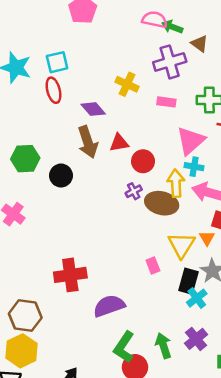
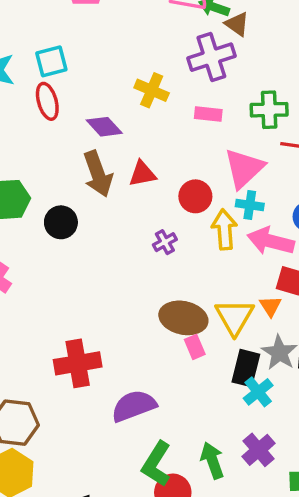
brown triangle: (200, 44) -> (237, 24), moved
red circle: (143, 161) -> (195, 196), moved
brown ellipse: (162, 203) -> (183, 318), moved

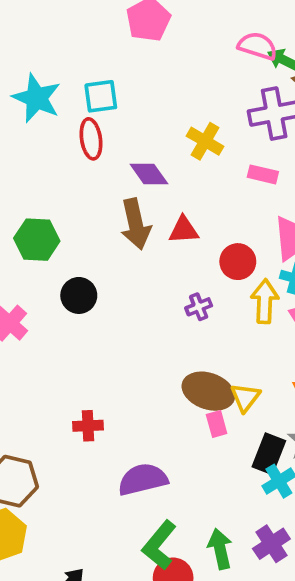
black circle: (61, 222) -> (79, 295), moved
yellow triangle: (235, 317) -> (245, 397), moved, size x0.7
red cross: (78, 363) -> (88, 426), size x0.6

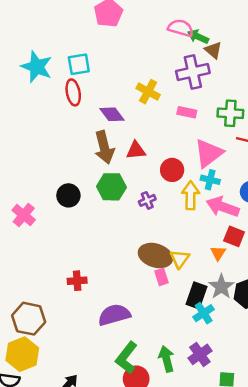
green hexagon: (37, 240) -> (111, 187), moved

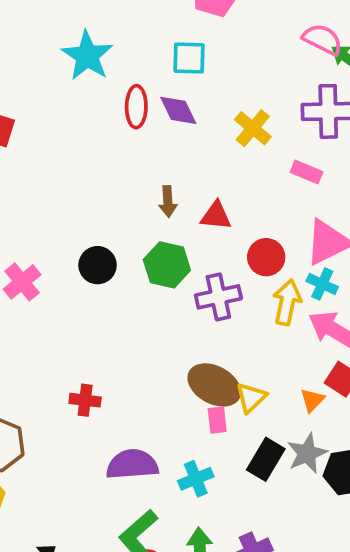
cyan square: (79, 64) -> (189, 58), moved
purple diamond: (112, 114) -> (178, 110), moved
brown arrow: (104, 147) -> (168, 201), size x0.6
purple cross: (147, 200) -> (218, 297), size x1.6
cyan cross: (204, 313) -> (196, 479), moved

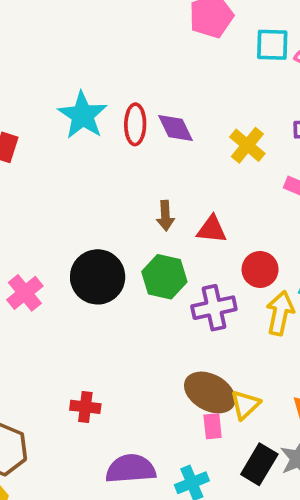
cyan star: (87, 56) -> (83, 115), moved
cyan square: (189, 58) -> (272, 45), moved
black circle: (98, 265) -> (98, 277), size x1.5

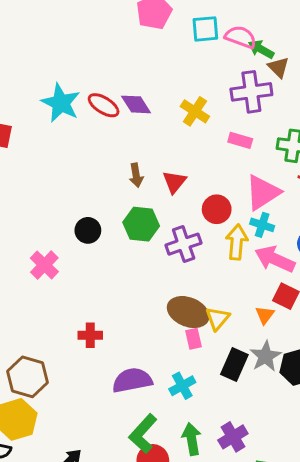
red ellipse: (135, 124) -> (104, 105), turned -52
red triangle: (212, 229) -> (174, 182), turned -50
black circle: (98, 277) -> (88, 230), size x0.6
pink cross: (25, 293) -> (44, 265), moved

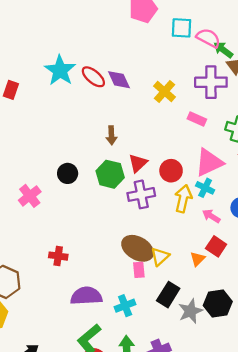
red triangle: (174, 182) -> (138, 163), moved
pink arrow: (275, 259) -> (211, 216), size x0.6
gray star: (266, 356) -> (190, 311), moved

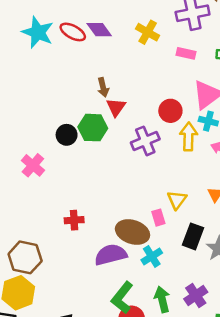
red triangle: (138, 163) -> (116, 107), moved
green hexagon: (110, 174) -> (93, 128), moved
brown ellipse: (138, 248) -> (133, 232), moved

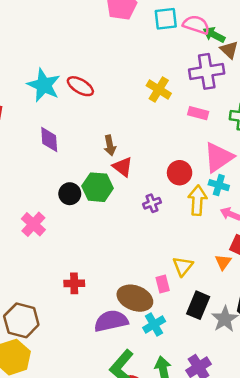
purple diamond: (99, 30) -> (49, 139), moved, turned 30
red triangle: (116, 107) -> (123, 167), turned -30
purple cross: (145, 141) -> (152, 203), size x0.6

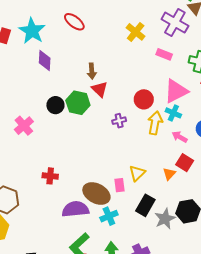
purple cross: (207, 71) -> (175, 23), turned 32
cyan star: (44, 85) -> (32, 31), moved

